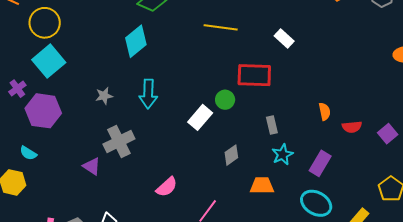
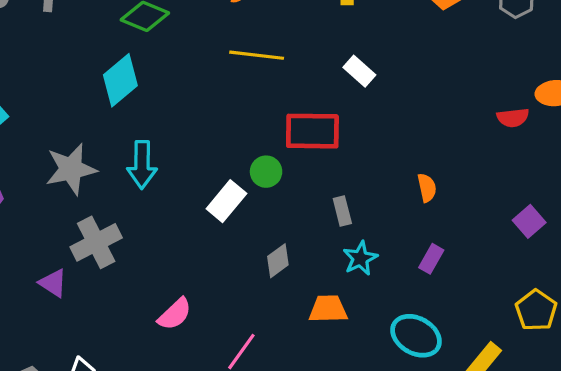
gray star: (104, 96) -> (71, 169), size x1.8
red semicircle: (352, 127) -> (513, 118), moved
purple rectangle: (320, 163) -> (431, 259), moved, size x0.7

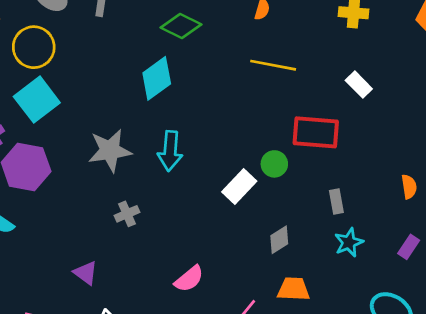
gray cross: (96, 242) -> (127, 214), size x0.6
purple triangle: (53, 283) -> (86, 273), moved
orange trapezoid: (328, 309) -> (294, 289), moved

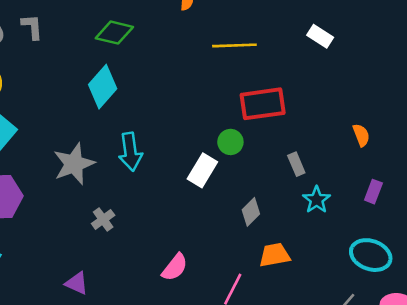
yellow line: (273, 65) -> (234, 45), moved
white rectangle: (359, 85) -> (320, 36), moved

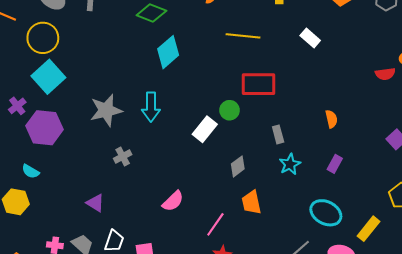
cyan diamond: (103, 87) -> (168, 52), moved
orange trapezoid: (275, 255) -> (252, 202), turned -100

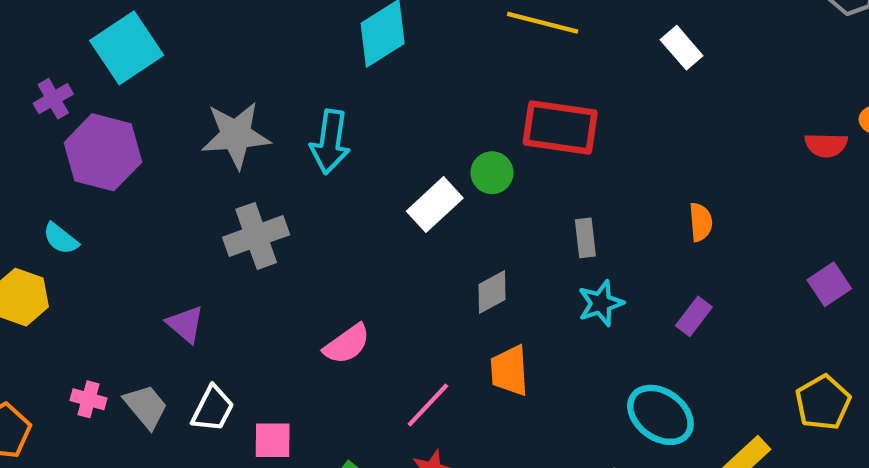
gray cross: (123, 156) -> (256, 236), size x1.6

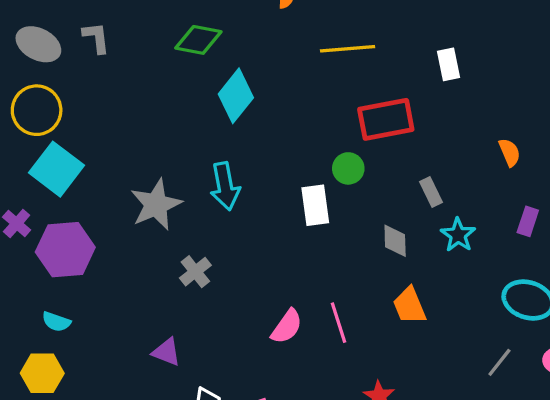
white rectangle: (682, 48) -> (449, 64), moved, turned 48
white rectangle: (435, 205) -> (315, 205), turned -36
gray cross: (256, 236) -> (195, 272), size x0.7
gray diamond: (492, 292) -> (395, 241), moved, turned -44
pink line: (428, 405) -> (339, 323), moved, turned -42

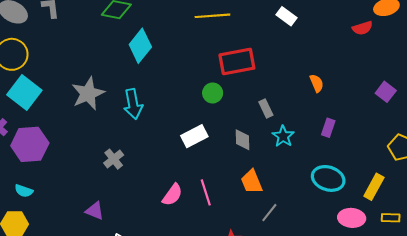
white rectangle: (449, 64) -> (287, 16), moved, turned -42
gray star: (156, 205) -> (88, 94), moved
white rectangle: (315, 205) -> (194, 136), moved, turned 70
gray line: (499, 362) -> (269, 213), moved

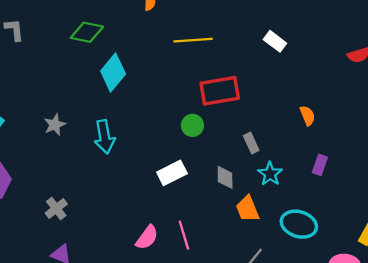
gray star: (88, 94) -> (55, 125), size x0.6
gray cross: (114, 159) -> (56, 209), moved
cyan ellipse: (328, 178) -> (299, 224), moved
orange trapezoid: (252, 182) -> (248, 209), moved

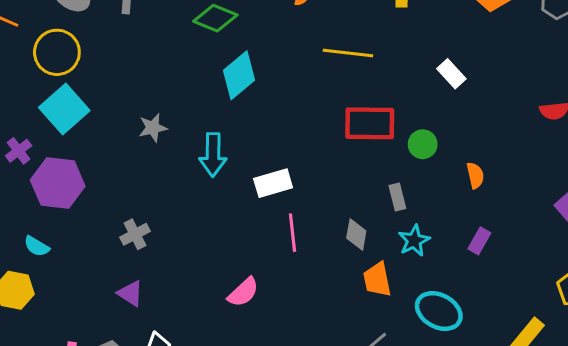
green circle: (192, 125) -> (423, 144), moved
white rectangle: (172, 173) -> (273, 183), moved
pink line: (184, 235) -> (292, 233), moved

